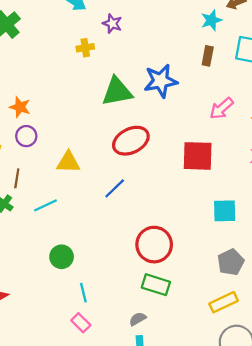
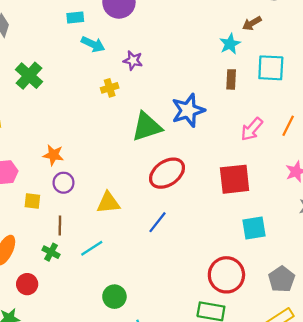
cyan square: (225, 211) -> (254, 228), moved
red circle: (154, 245) -> (226, 275), moved

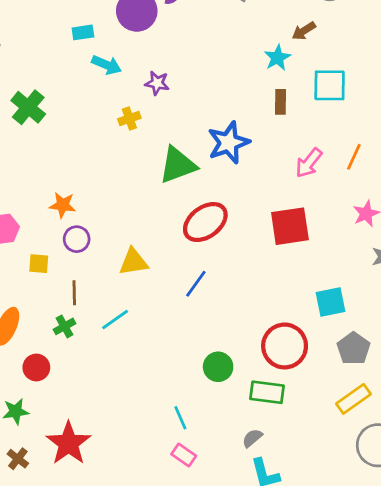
cyan square: (254, 228) -> (330, 302), moved
green cross: (51, 252) -> (65, 326), turned 35
green circle: (114, 297) -> (218, 367), moved

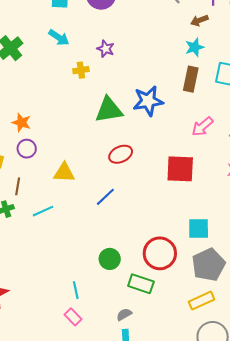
brown arrow: (304, 31) -> (199, 20), moved
cyan arrow: (107, 65) -> (59, 37), moved
brown rectangle: (281, 102) -> (191, 79), size x1.4
red ellipse: (205, 222) -> (121, 154), size x0.7
gray pentagon: (354, 349) -> (209, 265), size x1.4

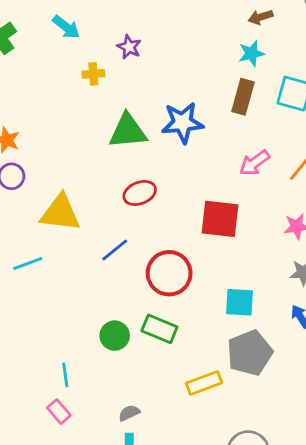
yellow triangle: (64, 173) -> (60, 213), size x1.4
red circle: (160, 253) -> (169, 273), moved
green rectangle: (141, 284) -> (159, 329), moved
yellow rectangle: (202, 301) -> (204, 383), moved

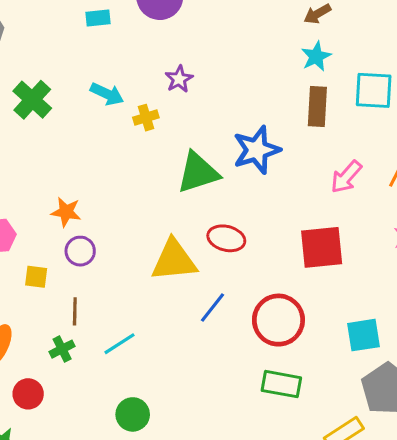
cyan arrow: (66, 27) -> (107, 94), moved
purple star: (129, 47) -> (179, 79), turned 30
red ellipse: (140, 193) -> (226, 238), turned 48
yellow triangle: (60, 213) -> (174, 260), moved
green circle: (115, 336) -> (133, 414), moved

